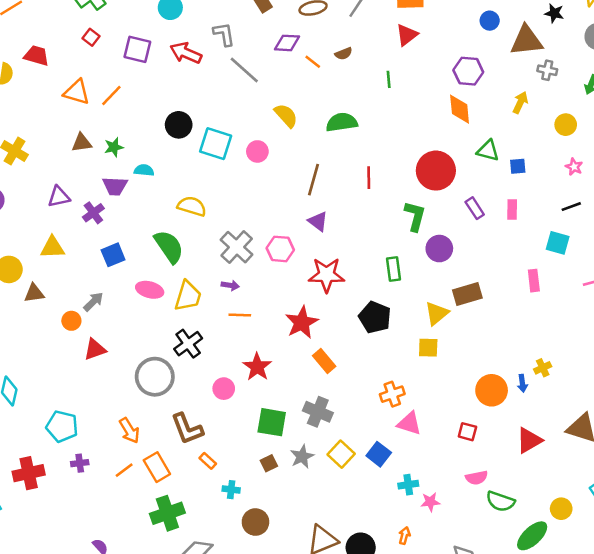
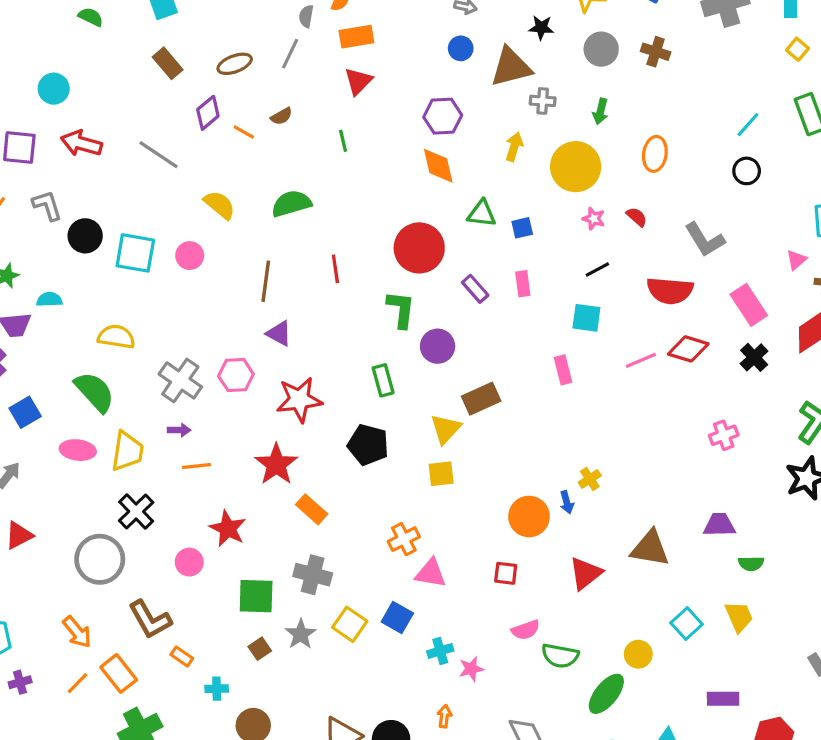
gray L-shape: (224, 34) -> (47, 205), moved
purple diamond: (287, 43) -> (208, 113), turned -35
yellow circle: (566, 125) -> (576, 167), size x1.8

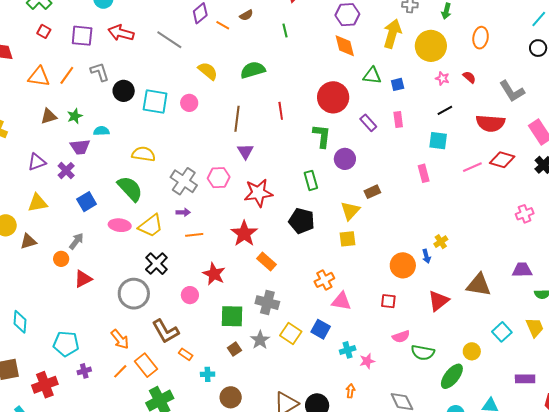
yellow arrow: (514, 147) -> (392, 34), size x1.6
purple triangle: (279, 333) -> (245, 151), turned 30
brown rectangle: (481, 399) -> (372, 192), size x0.7
yellow trapezoid: (127, 451) -> (151, 226), turned 44

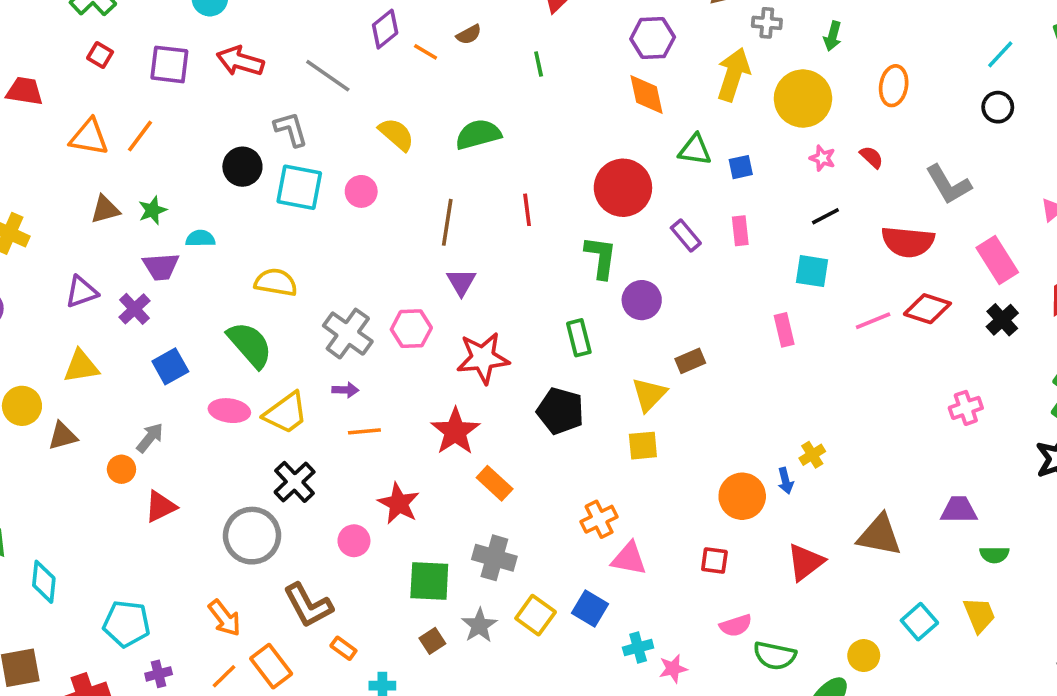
gray L-shape: (100, 72) -> (291, 129), moved

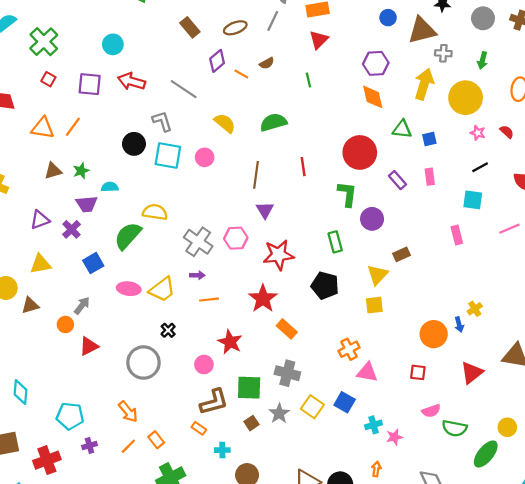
green semicircle: (250, 345) -> (128, 236), moved, turned -96
black cross: (295, 482) -> (168, 330), size x0.6
brown L-shape: (308, 605) -> (214, 402), moved, turned -76
orange rectangle: (271, 666) -> (156, 440), size x0.7

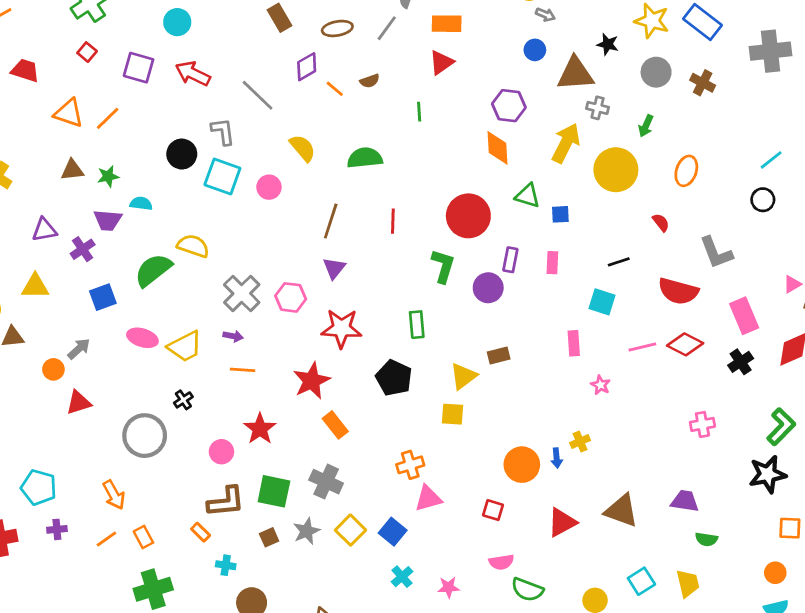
pink star: (478, 133) -> (601, 385), moved
purple rectangle: (398, 180) -> (510, 260), turned 42
purple circle: (372, 219) -> (488, 288), moved
pink triangle: (367, 372) -> (428, 498), turned -35
cyan cross: (373, 425) -> (402, 577), moved, turned -35

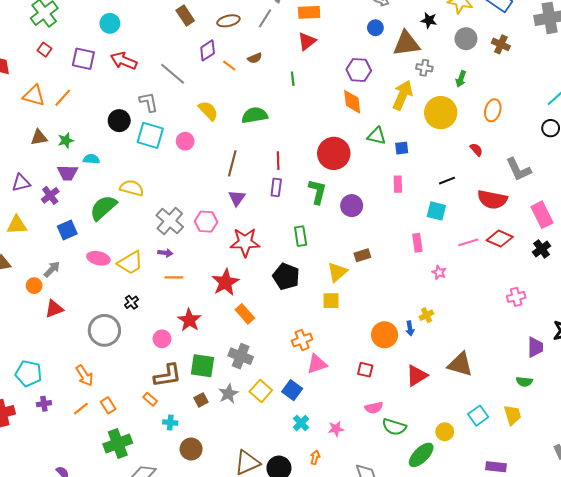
purple rectangle: (510, 260) -> (276, 187), moved
purple trapezoid: (685, 501) -> (535, 347), moved, turned 85

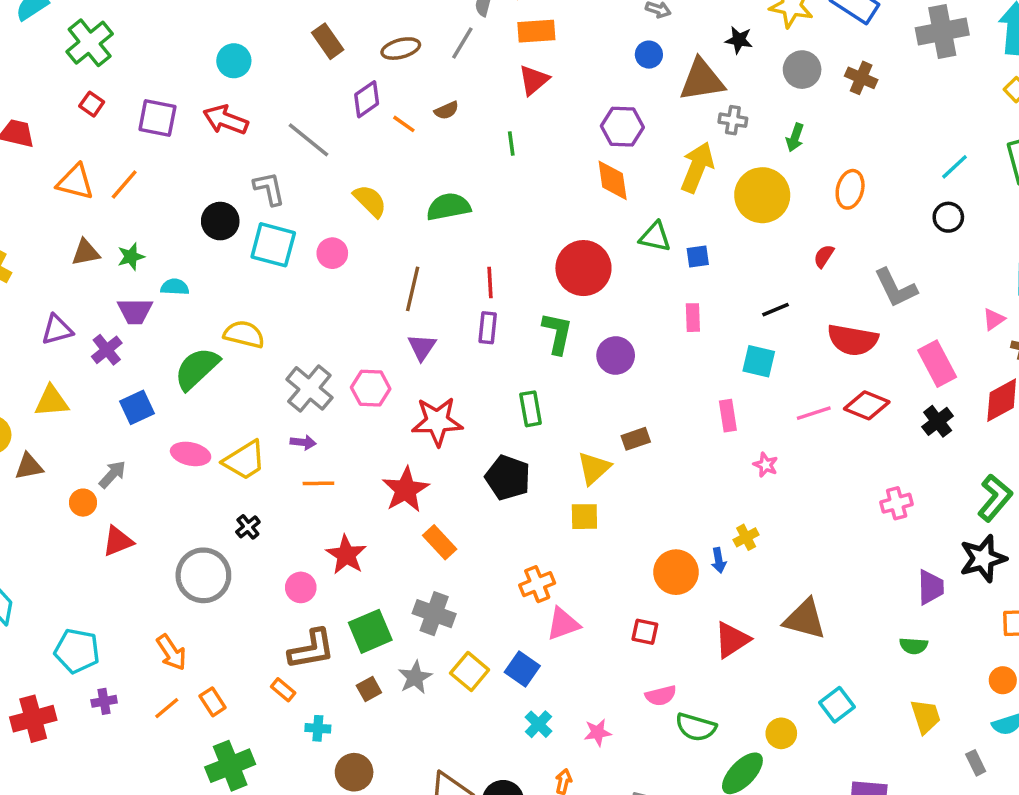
cyan circle: (110, 23) -> (234, 61), moved
red semicircle: (476, 150) -> (824, 256), turned -104
green square: (203, 366) -> (370, 631), turned -30
yellow trapezoid: (512, 415) -> (926, 716), moved

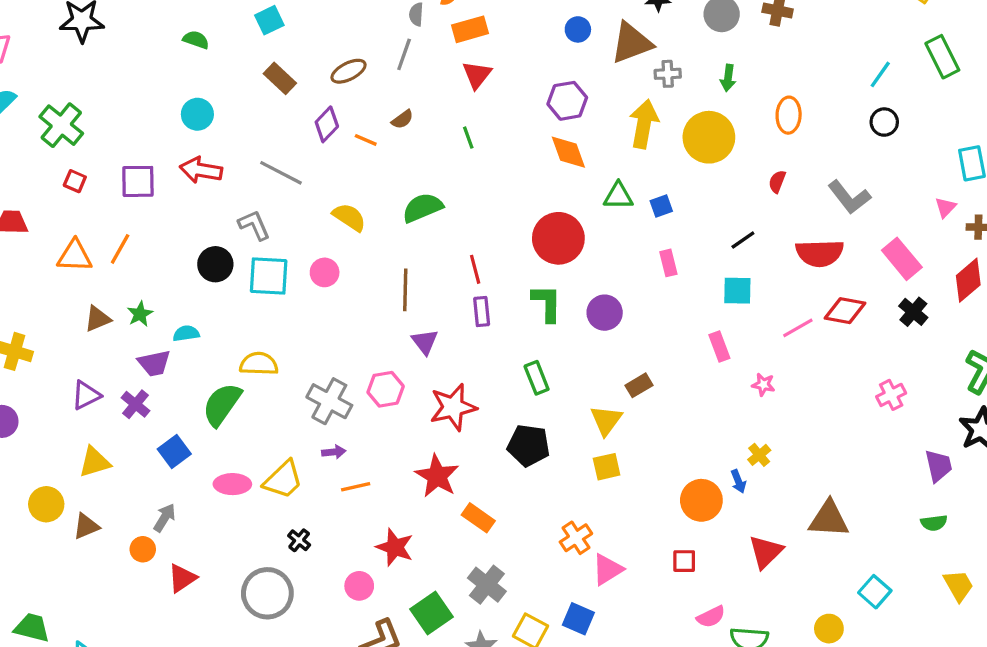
gray cross: (434, 614) -> (487, 585), turned 30

